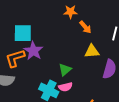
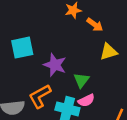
purple star: (33, 51) -> (55, 65), moved
orange L-shape: (15, 58) -> (40, 96), moved

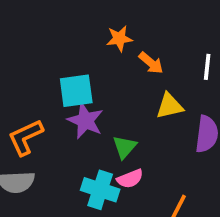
cyan square: (22, 48) -> (76, 91), moved
orange L-shape: (40, 96) -> (26, 137), moved

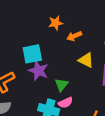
orange arrow: (151, 63) -> (74, 36), turned 120
yellow triangle: (170, 106) -> (86, 60), turned 42

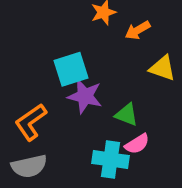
green triangle: (61, 85) -> (127, 115), turned -40

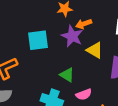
purple star: (85, 96) -> (72, 36), moved
pink semicircle: (137, 144) -> (84, 94), moved

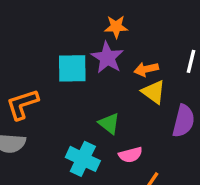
orange arrow: (84, 24) -> (146, 69), moved
purple star: (72, 36) -> (107, 58), moved

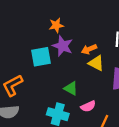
orange star: (116, 27) -> (56, 25), moved

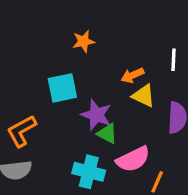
purple star: (63, 46) -> (96, 115), moved
pink semicircle: (88, 106) -> (133, 159), size x1.5

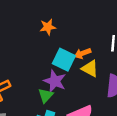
cyan square: (62, 88) -> (64, 60), moved, turned 35
green triangle: (107, 133) -> (46, 95), moved, turned 42

